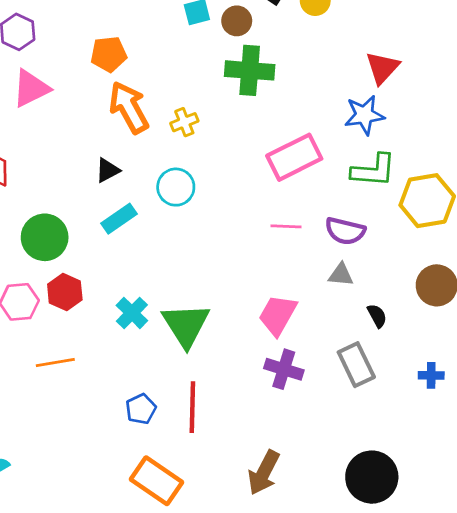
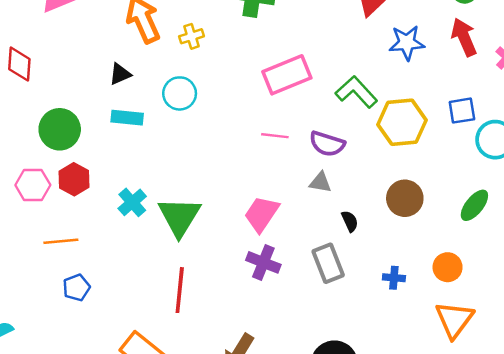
blue star: (364, 115) -> (407, 43), moved
green L-shape: (373, 170) -> (356, 92), turned -141
cyan rectangle: (119, 219) -> (127, 118), turned 36
blue pentagon: (141, 409) -> (76, 288), moved

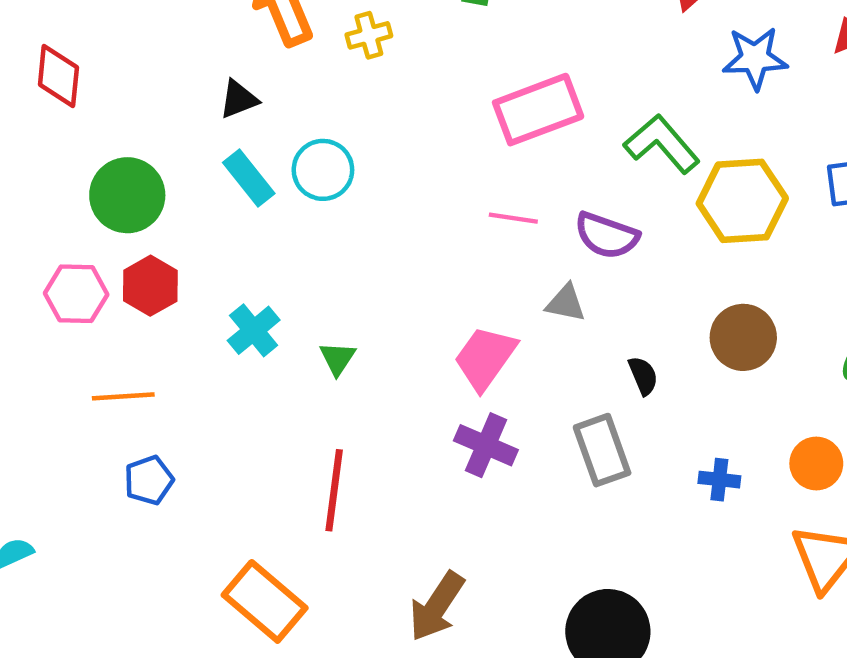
cyan circle: (180, 93) -> (323, 170), moved
cyan rectangle: (127, 118) -> (249, 178), turned 44
gray triangle: (320, 182) -> (566, 303), moved
green triangle: (179, 217) -> (337, 358), size x0.5

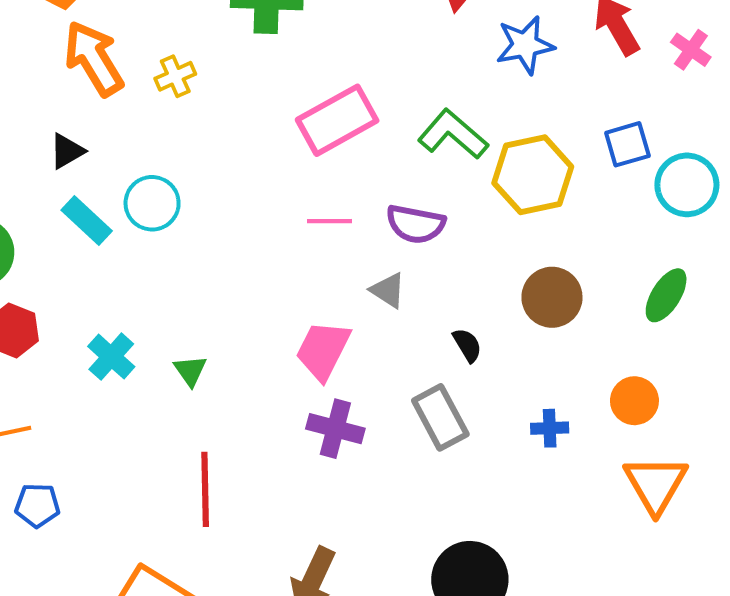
gray triangle: (566, 303) -> (388, 290), turned 30
blue pentagon: (149, 480) -> (37, 505), turned 30

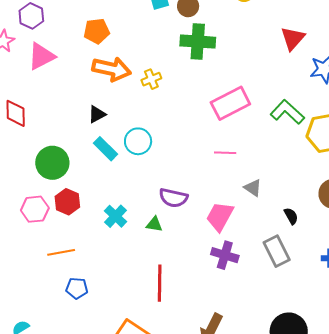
orange arrow: (94, 58) -> (112, 69), turned 132
purple semicircle: (416, 224) -> (173, 198), moved
green triangle: (190, 371) -> (154, 224), turned -48

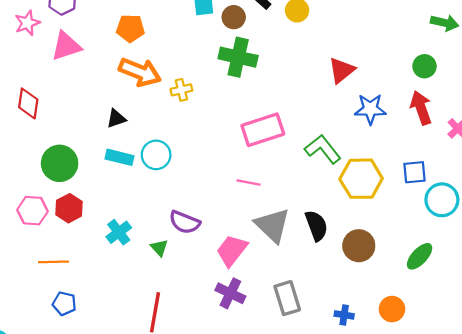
cyan rectangle: (105, 149) -> (120, 157), turned -40
gray triangle: (253, 188) -> (272, 225), size x1.8
black semicircle: (291, 216) -> (316, 226), moved, size x1.6
green triangle: (154, 224) -> (159, 248), turned 30

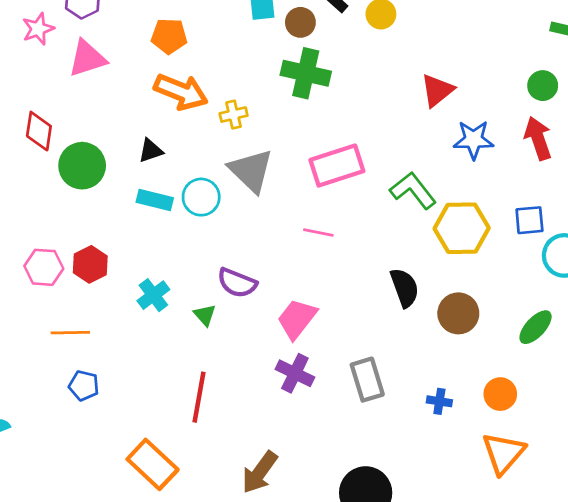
green circle: (60, 163) -> (82, 166), moved
gray triangle: (272, 225) -> (251, 171), moved

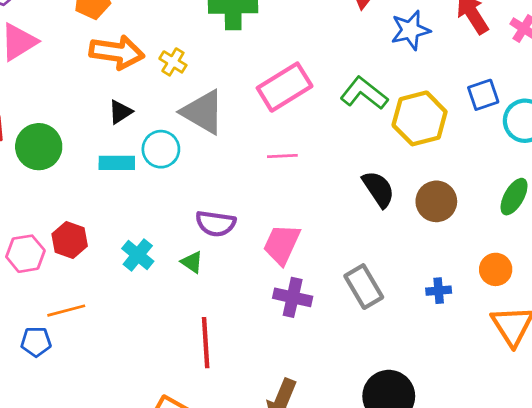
yellow cross: (234, 115) -> (173, 62), turned -32
black triangle: (151, 151) -> (120, 112), moved
blue pentagon: (84, 386) -> (36, 342), moved

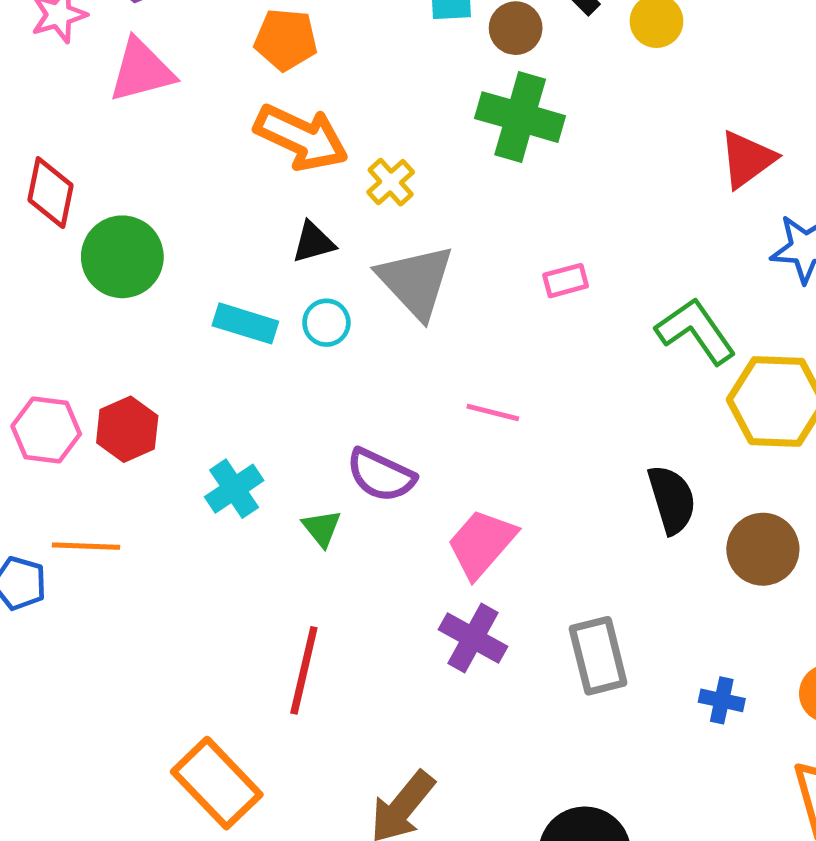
pink rectangle: (285, 87) -> (566, 281), size x0.5
black triangle: (120, 112) -> (313, 242), moved
cyan circle: (161, 149) -> (326, 323), size x0.7
pink line: (282, 156) -> (493, 413), moved

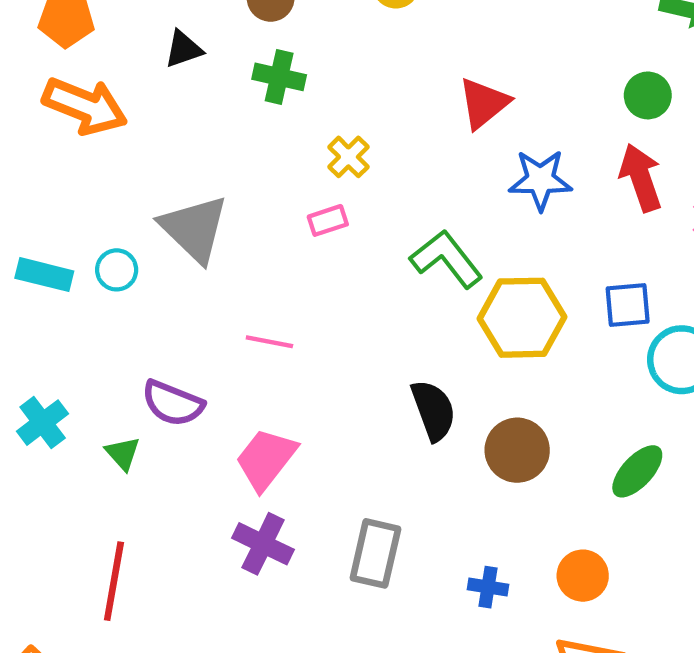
green cross: (520, 117) -> (279, 77), size x0.7
yellow cross: (391, 182) -> (348, 157), moved
black triangle: (313, 242) -> (183, 49), moved
gray rectangle: (598, 656) -> (375, 553), turned 30

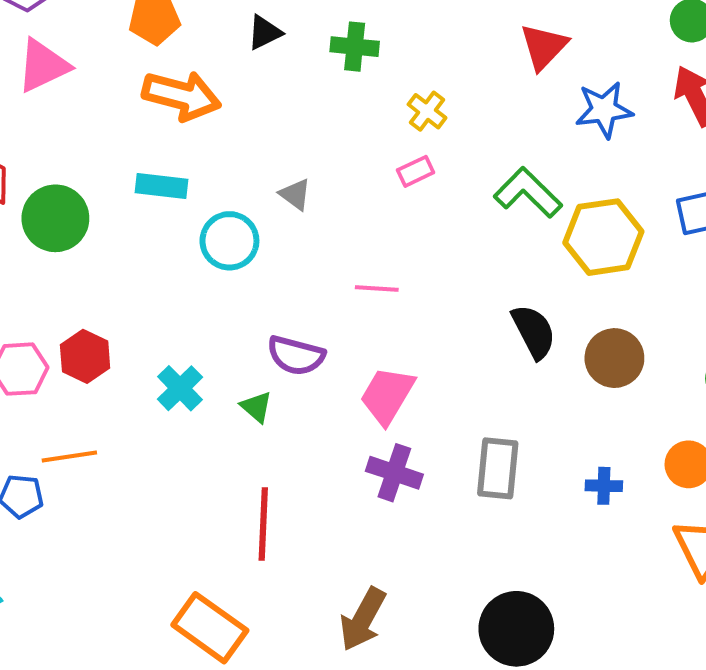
gray triangle: (194, 229) -> (295, 194), size x0.5
cyan circle: (117, 270) -> (229, 241), size x1.5
cyan rectangle: (44, 275) -> (162, 186), moved

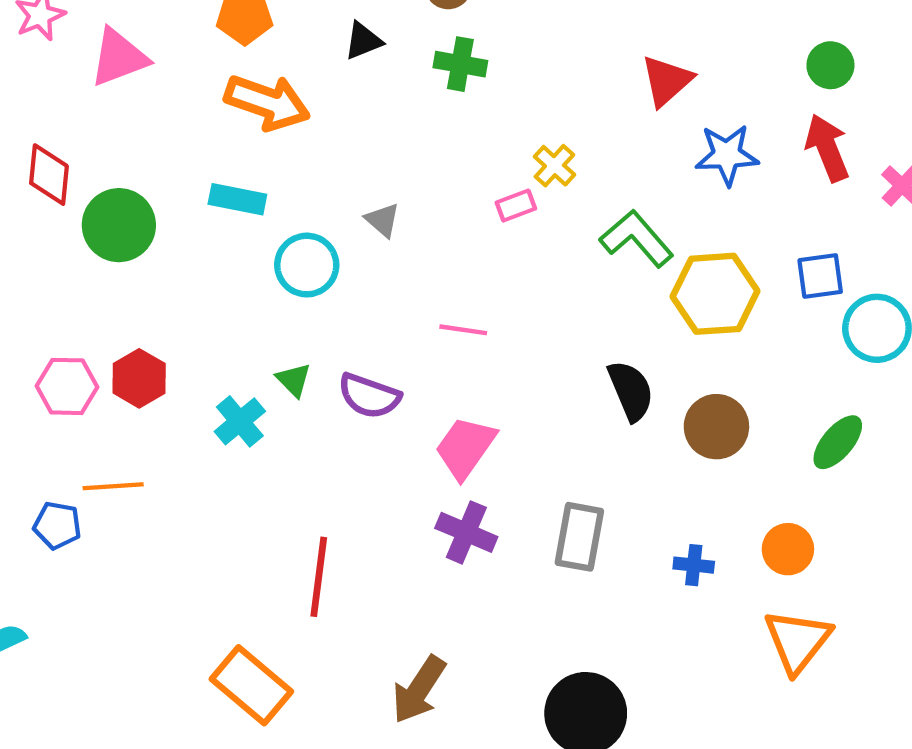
yellow cross: (427, 111) -> (554, 166), moved
green triangle: (256, 407) -> (294, 380), moved

